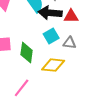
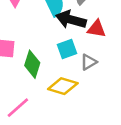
gray triangle: (70, 43) -> (89, 62), turned -48

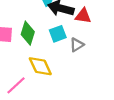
green diamond: (32, 64) -> (28, 33), moved
yellow diamond: (63, 86) -> (40, 66), moved, turned 50

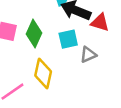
yellow diamond: (40, 66) -> (43, 73), turned 30

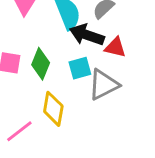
gray triangle: (88, 55) -> (104, 85), size x1.6

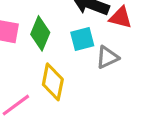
gray triangle: (104, 85) -> (107, 57), size x0.7

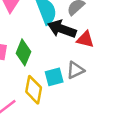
cyan square: (82, 39) -> (54, 77), moved

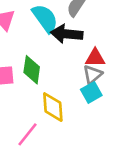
red triangle: (85, 39) -> (95, 58), moved
cyan square: (54, 77) -> (91, 92), moved

